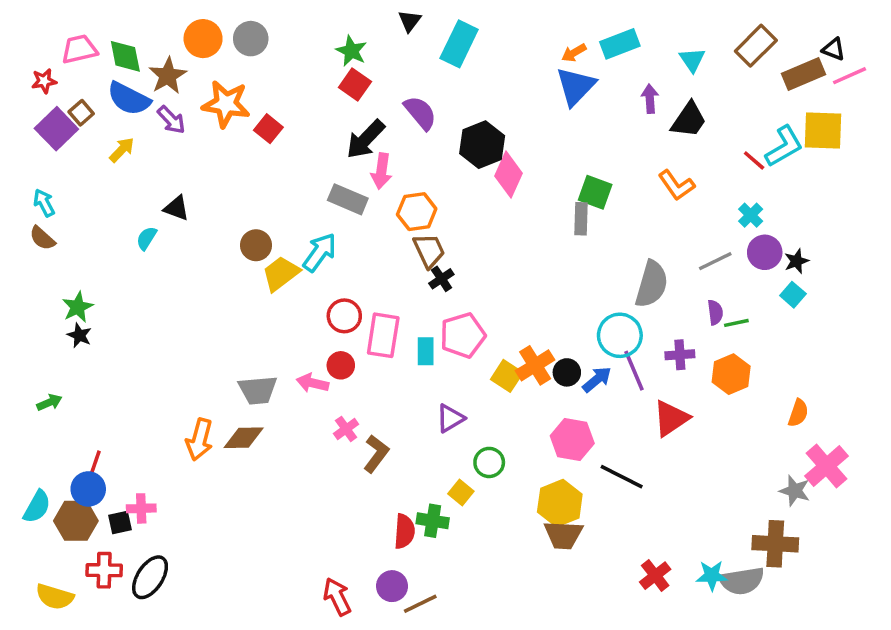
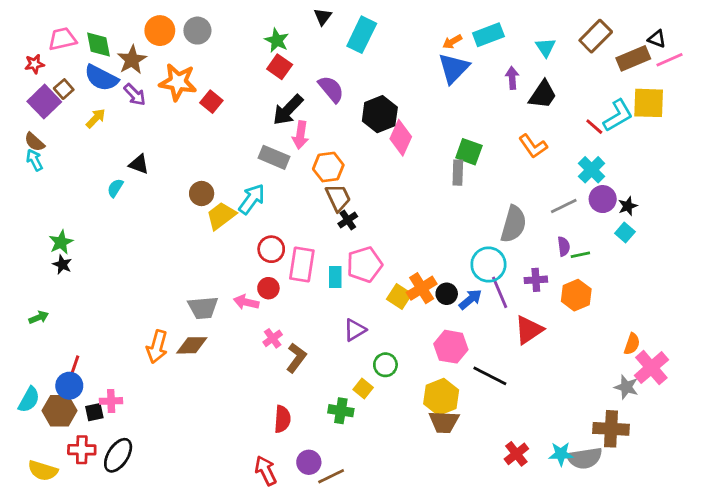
cyan cross: (751, 215) -> (592, 170), size x1.4
brown semicircle: (42, 238) -> (34, 142), moved
orange semicircle: (798, 413) -> (632, 344), moved
red semicircle: (404, 531) -> (282, 419), moved

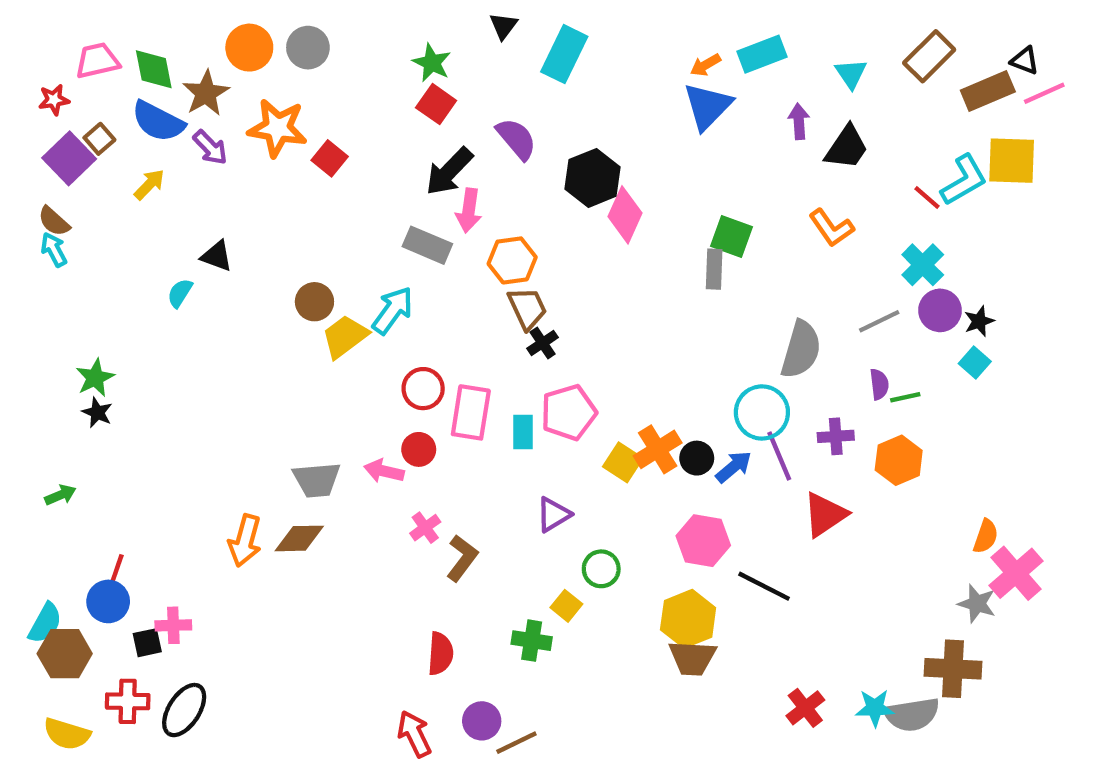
brown hexagon: (60, 411) -> (65, 654), moved

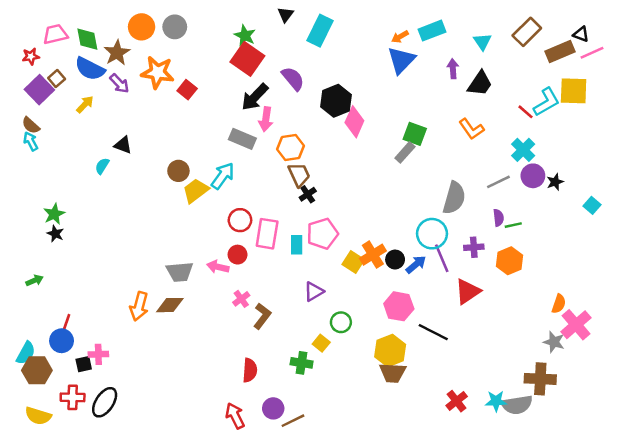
red square: (436, 104) -> (247, 59), size x1.5
gray rectangle: (714, 269) -> (405, 152), turned 40
cyan square: (975, 363) -> (592, 205), moved

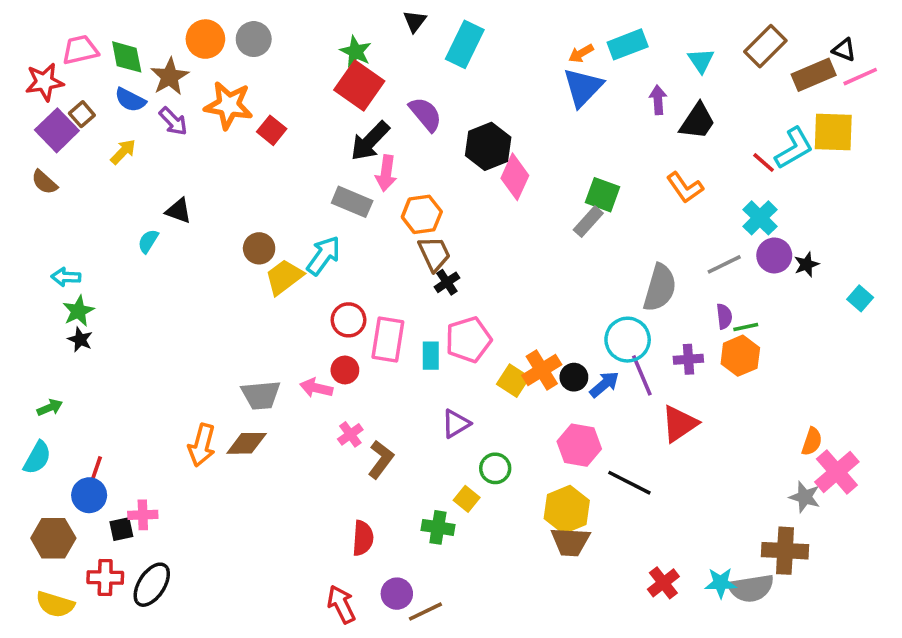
red star: (31, 56) -> (44, 82), size x1.5
blue semicircle: (90, 69) -> (130, 100), size x0.7
cyan arrow: (31, 141) -> (66, 277), moved, turned -60
orange hexagon: (510, 261) -> (740, 356), moved
cyan semicircle: (26, 353) -> (37, 458), moved

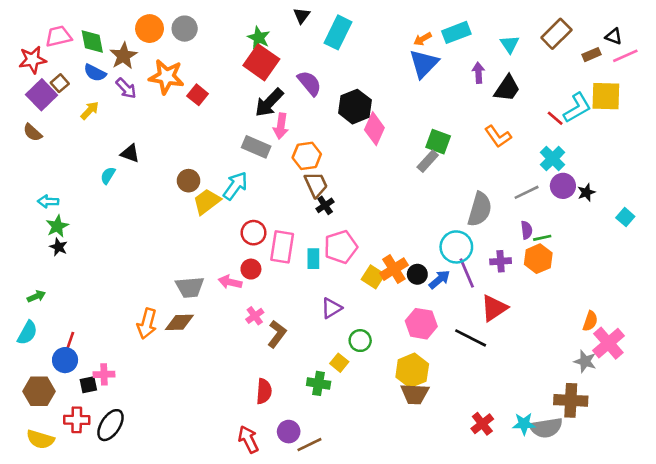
brown rectangle: (814, 75) -> (592, 55), size x0.6
black line: (629, 483) -> (471, 338), moved

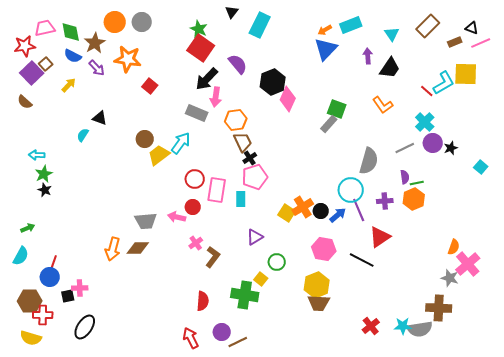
red square: (198, 95) -> (150, 86), moved
pink pentagon: (341, 247) -> (255, 177), moved
green cross: (319, 383) -> (245, 295), size x1.5
red cross: (77, 420) -> (43, 315), moved

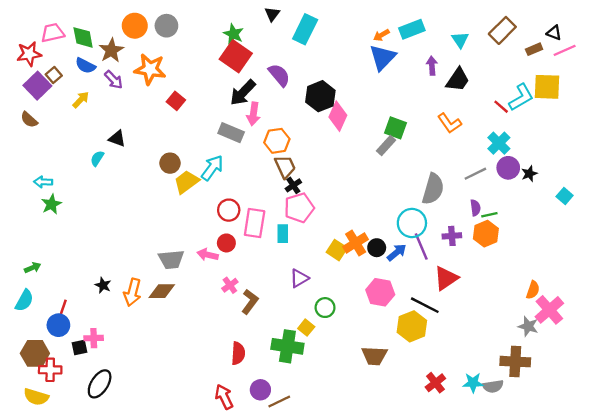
black star: (45, 190) -> (103, 285), moved
yellow hexagon: (317, 285) -> (412, 326), moved
gray semicircle: (420, 329) -> (493, 386), size x0.7

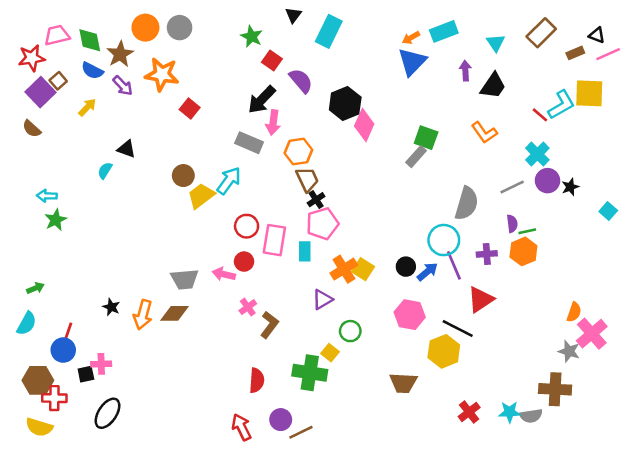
red square: (236, 56) -> (272, 60), moved, size x0.6
orange cross: (356, 243) -> (344, 269), moved

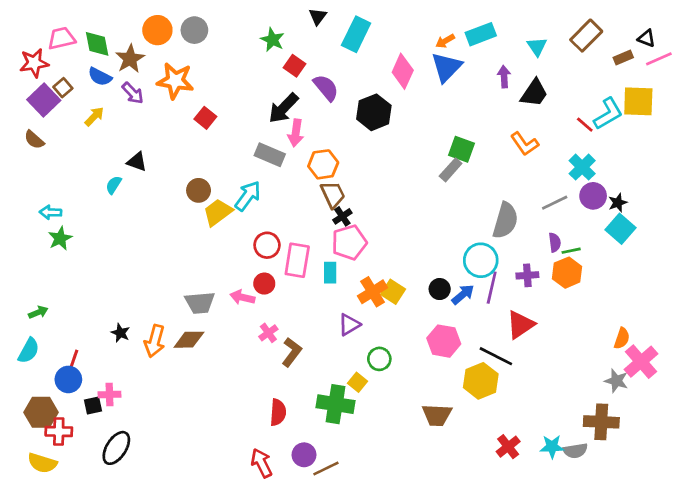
pink diamond: (364, 125) -> (403, 71), moved
cyan square: (608, 211) -> (620, 229), moved, size x1.5
purple line: (454, 265) -> (492, 288), turned 36

